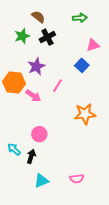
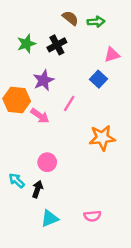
brown semicircle: (38, 17) -> (70, 18), moved

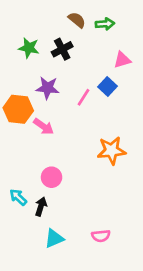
green star: (26, 44) -> (29, 48), turned 30
purple star: (44, 80) -> (48, 88), turned 30
pink line: (69, 104) -> (83, 97), moved

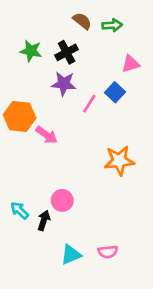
purple star: (48, 88) -> (64, 84), moved
pink circle: (52, 177) -> (62, 200), moved
cyan triangle: (54, 239) -> (71, 255), moved

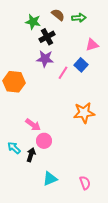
green star: (31, 51) -> (33, 22), moved
pink arrow: (47, 135) -> (33, 125), moved
pink semicircle: (108, 252) -> (85, 183), moved, turned -104

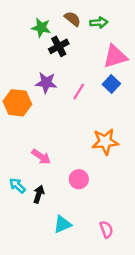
pink triangle: (92, 45) -> (115, 56), size x1.5
purple star: (45, 59) -> (46, 83), moved
blue square: (81, 65) -> (111, 84), moved
pink circle: (44, 141) -> (79, 179), moved

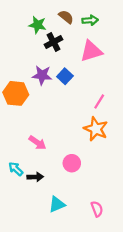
pink triangle: (115, 56) -> (91, 51), moved
blue square: (111, 84) -> (65, 76), moved
pink line: (79, 91) -> (99, 101), moved
orange star: (105, 142) -> (96, 129), turned 30
black arrow: (39, 194) -> (35, 177), turned 70

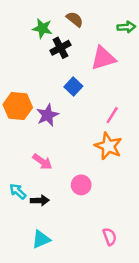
green arrow: (90, 20) -> (126, 27), moved
purple star: (42, 75) -> (48, 115), moved, turned -30
cyan triangle: (57, 204) -> (41, 239), moved

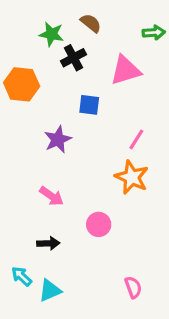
blue square: (73, 87) -> (89, 105), turned -36
orange hexagon: (18, 106) -> (22, 84), moved
cyan arrow: (18, 191) -> (22, 276), moved

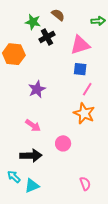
blue square: (89, 105) -> (80, 69), moved
black arrow: (48, 243) -> (31, 156), size x1.5

